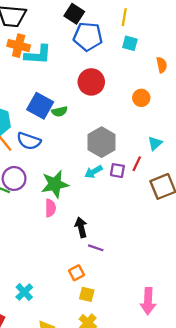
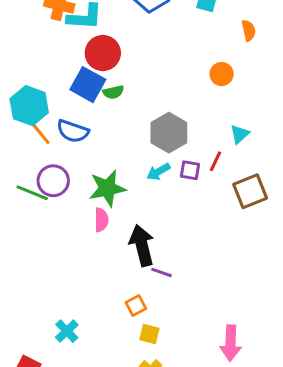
red circle: (91, 82) -> (103, 53), moved
black arrow: (81, 227) -> (142, 245), size x1.5

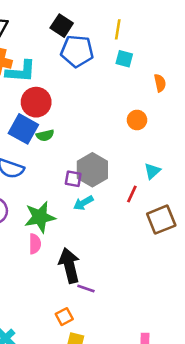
purple square: (190, 170) -> (73, 179), moved

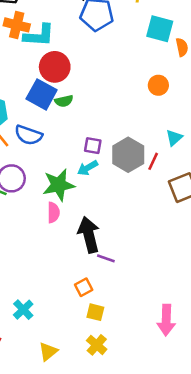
cyan square: (124, 59) -> (160, 29), moved, size x1.5
gray hexagon: (92, 170) -> (128, 155), moved
cyan arrow: (83, 203) -> (88, 168), moved

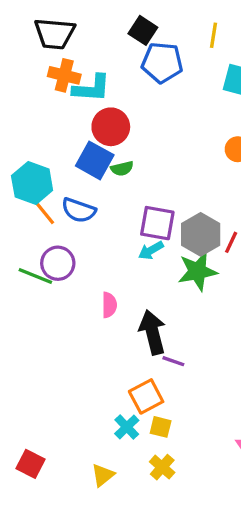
purple square: (93, 146) -> (157, 223), size x1.6
green star: (59, 185) -> (197, 271), moved
orange square: (84, 287) -> (146, 396), size x1.5
cyan cross: (23, 310) -> (127, 427), moved

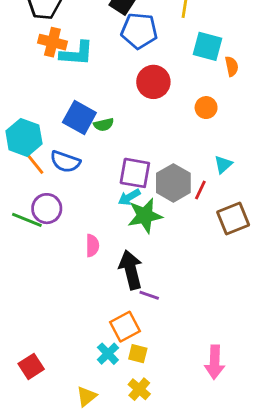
red circle: (111, 127) -> (153, 82), moved
green star: (197, 271) -> (145, 216), moved
red square: (31, 464) -> (31, 366), moved, turned 30

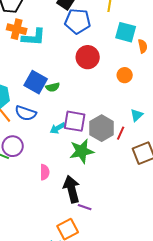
cyan arrow: (129, 197) -> (58, 128), moved

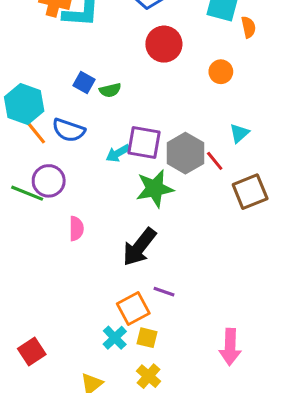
blue square: (36, 82) -> (84, 82), size x0.6
red line: (121, 133) -> (215, 161), turned -64
pink semicircle: (45, 172) -> (76, 229), moved
black arrow: (72, 189) -> (139, 247), turned -128
purple line: (85, 207) -> (164, 292), moved

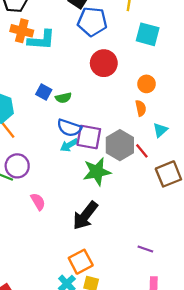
orange semicircle: (249, 27) -> (141, 108), moved
blue semicircle: (69, 130) -> (69, 128), moved
pink semicircle: (76, 229) -> (38, 202), turned -30
purple line: (164, 292) -> (145, 249), moved

